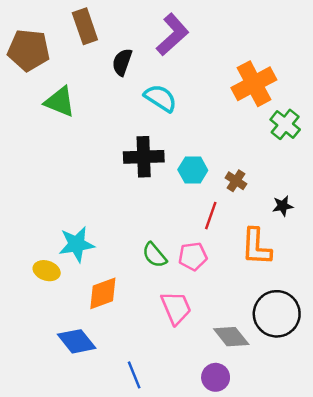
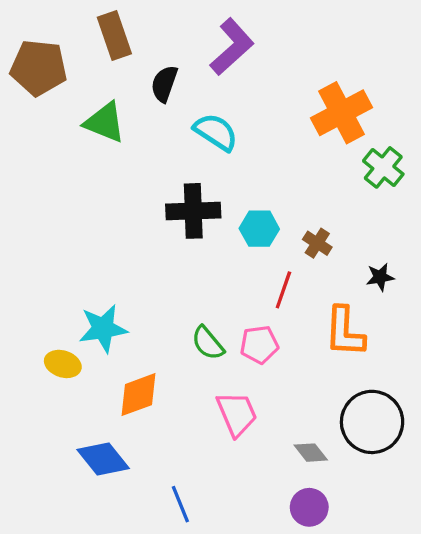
green triangle: (60, 102) -> (105, 122), moved
gray diamond: (231, 337) -> (311, 453), size x0.7
purple circle: (216, 377) -> (309, 507), moved

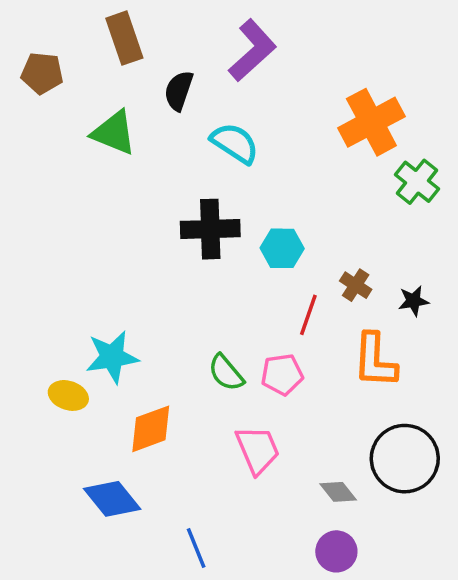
brown pentagon: (39, 68) -> (42, 73), size x0.7
brown cross: (317, 243) -> (356, 285), moved

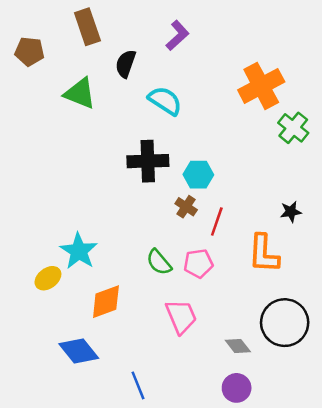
purple L-shape: (252, 50) -> (177, 35), size x0.7
brown cross: (356, 285) -> (186, 207), moved
cyan star: (112, 357) -> (79, 251), turned -30
yellow ellipse: (68, 395) -> (48, 278), turned -55

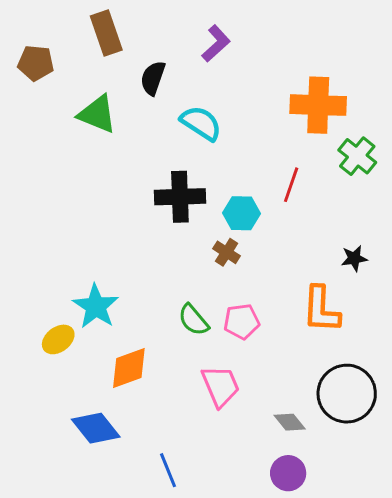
orange cross: (261, 86) -> (318, 105), turned 30
red line: (217, 222) -> (291, 185), moved

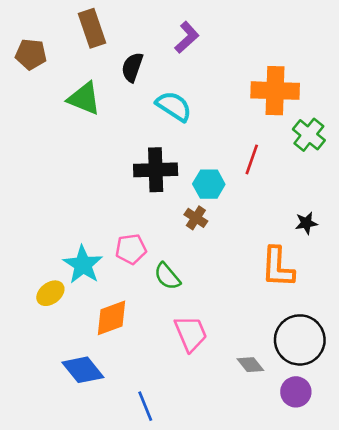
pink pentagon: (242, 321) -> (131, 249), moved
purple circle: (288, 473) -> (296, 392), moved

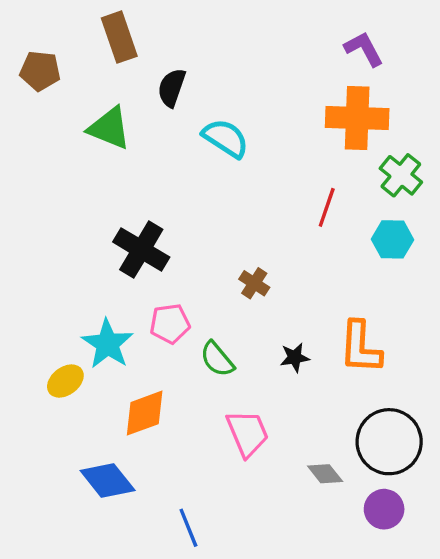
purple L-shape: (187, 37) -> (364, 49), moved, turned -76
black cross: (156, 170) -> (141, 250), moved, turned 33
cyan hexagon: (209, 184) -> (392, 239), moved
black star: (306, 223) -> (295, 357), moved

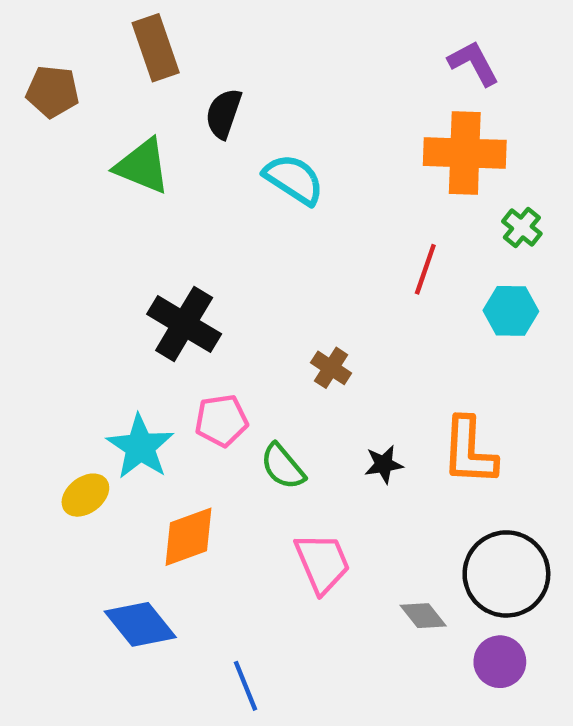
green cross: (401, 175) -> (522, 228), size x0.7

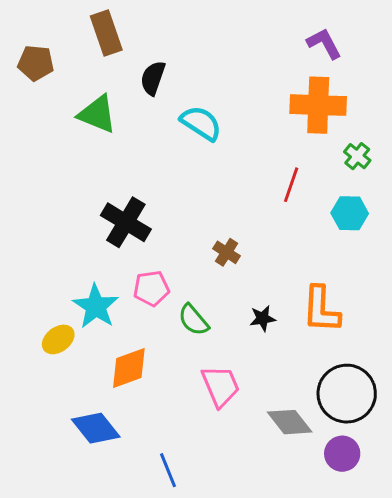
gray diamond: (423, 616) -> (290, 422), size x1.4

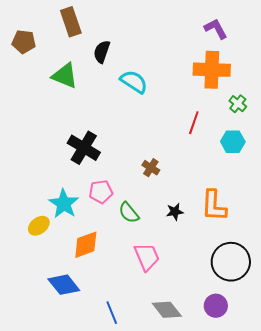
gray diamond: (290, 422) -> (167, 310), moved
purple circle: (342, 454) -> (216, 306), moved

